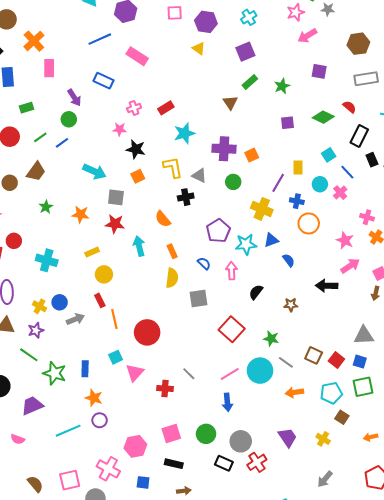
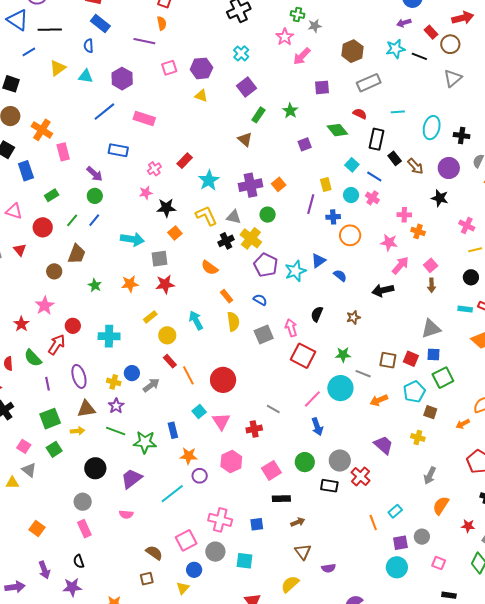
green diamond: (323, 117) -> (337, 130), turned 40
yellow cross: (262, 209) -> (251, 238), moved, turned 30
cyan arrow: (139, 246) -> (196, 320), moved
pink arrow: (232, 271) -> (291, 328), moved
pink hexagon: (135, 446) -> (231, 461), moved

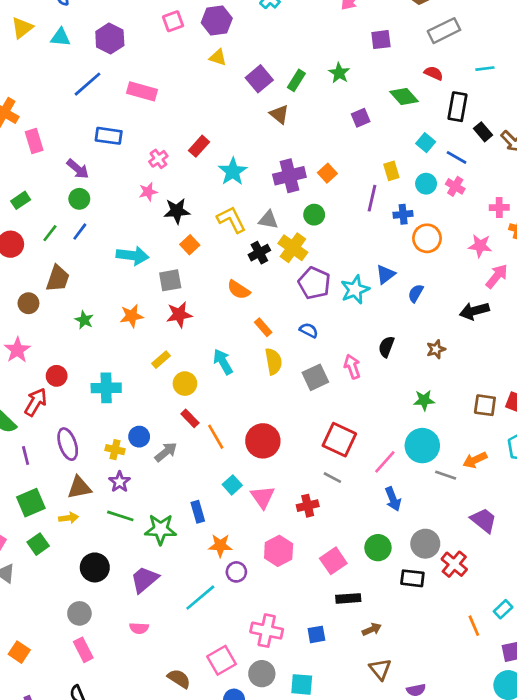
purple square: (247, 87) -> (259, 79), moved
blue semicircle: (340, 276) -> (416, 293), turned -96
red square: (303, 356) -> (339, 440), moved
gray line: (363, 374) -> (446, 475), moved

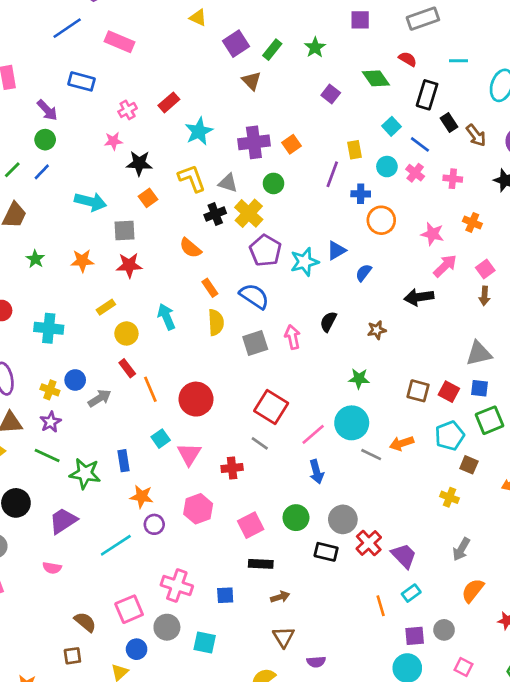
purple square: (361, 118) -> (331, 94), turned -36
pink cross: (499, 207) -> (453, 179), moved
blue semicircle: (309, 330) -> (254, 296), size x1.6
purple trapezoid: (484, 520) -> (404, 556), moved

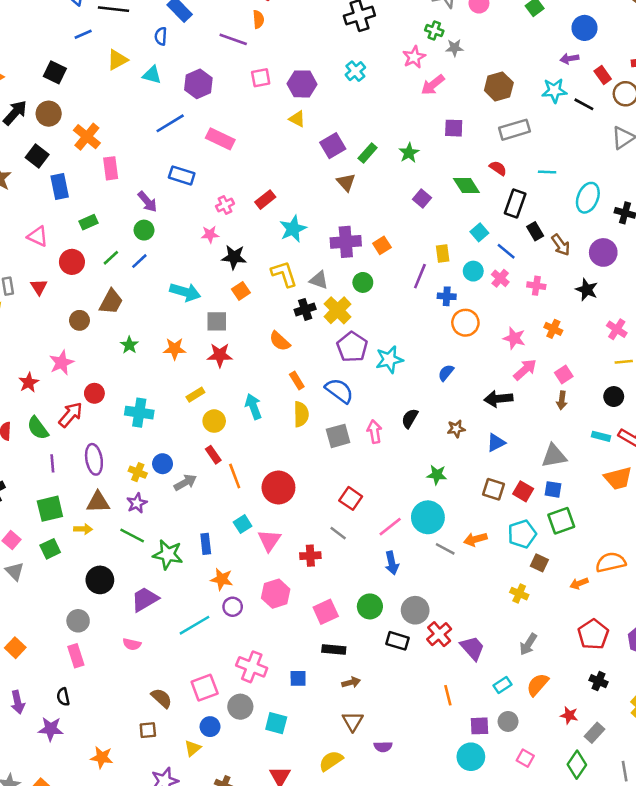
blue triangle: (336, 250) -> (496, 443), moved
red square: (271, 407) -> (351, 498), size x0.7
cyan rectangle: (411, 593) -> (503, 685), moved

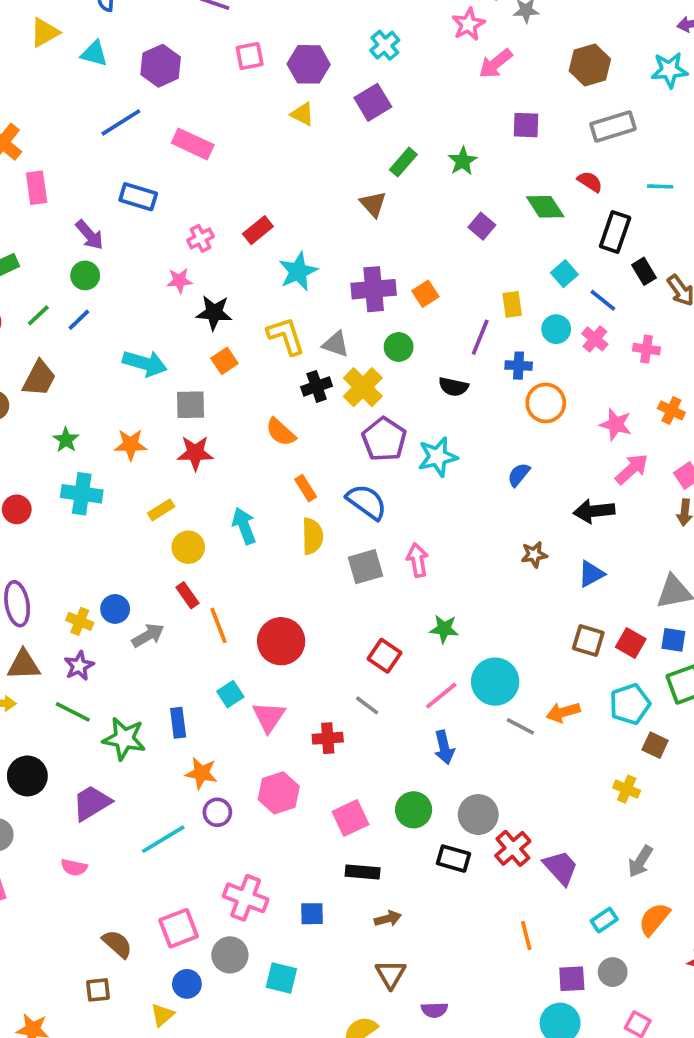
purple square: (333, 146) -> (373, 102), moved
cyan cross: (139, 413) -> (82, 494), moved
black semicircle: (410, 418) -> (453, 387), moved, turned -108
green star: (437, 475) -> (444, 629), moved

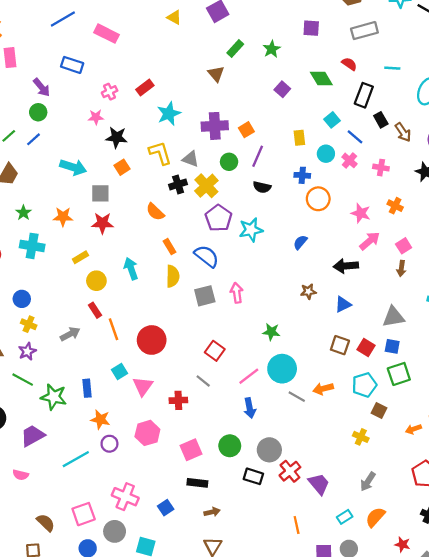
purple line: (480, 337) -> (258, 156), moved
blue circle: (115, 609) -> (22, 299), moved
green star: (444, 629) -> (271, 332), moved
blue square: (312, 914) -> (166, 508), turned -35

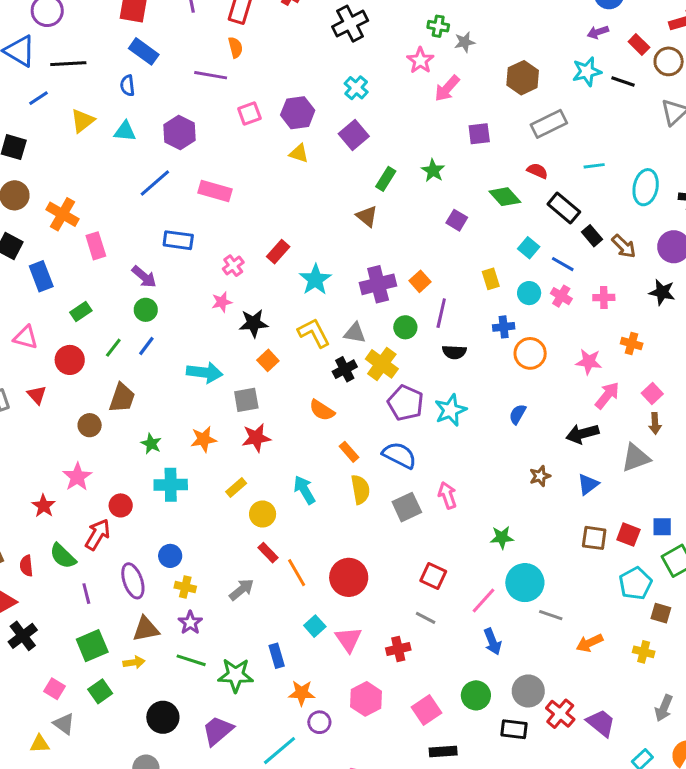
black rectangle: (364, 95) -> (564, 208), turned -60
gray triangle: (393, 317) -> (636, 458), moved
orange arrow: (323, 389) -> (589, 643), moved

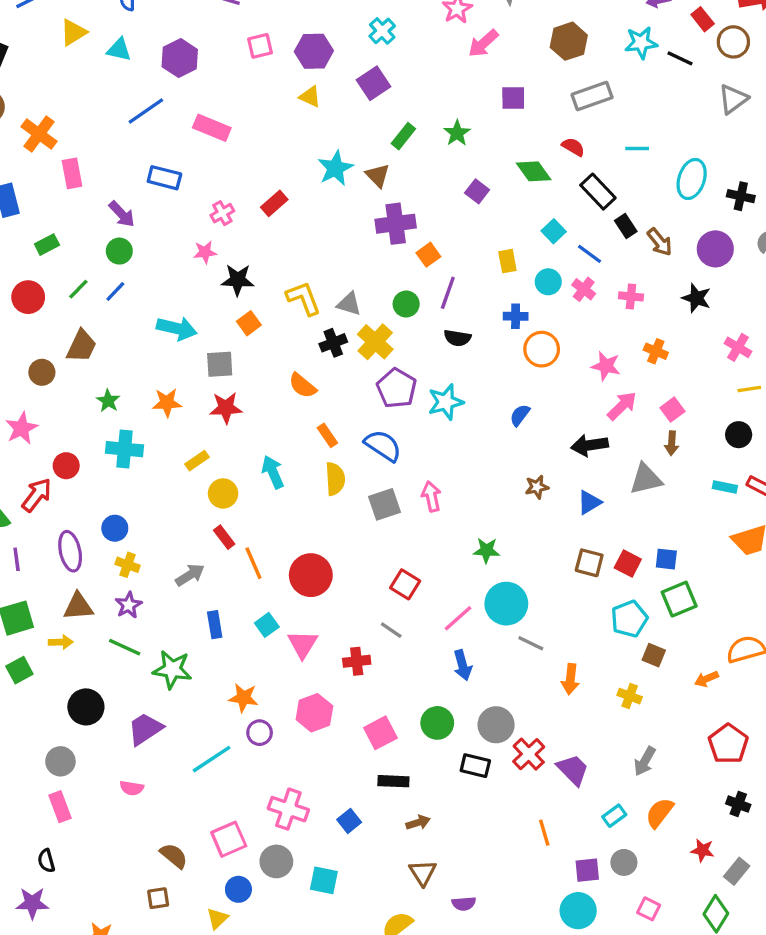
cyan star: (315, 280) -> (335, 168), moved
purple cross: (378, 284) -> (396, 224), moved
orange arrow: (589, 643) -> (570, 679), turned -65
blue rectangle: (277, 656) -> (215, 625), moved

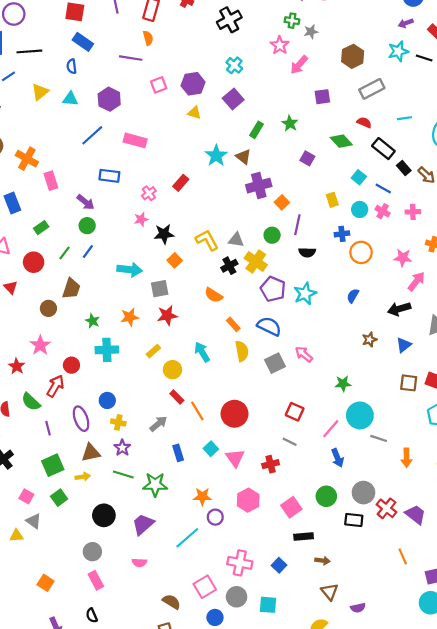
pink arrow: (431, 496) -> (304, 354), turned -30
brown arrow: (418, 822) -> (322, 561), turned 32

